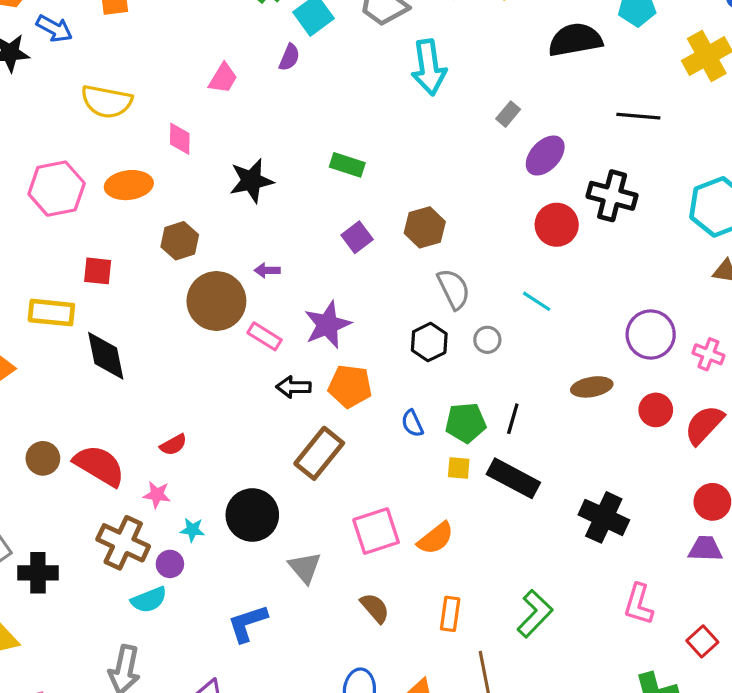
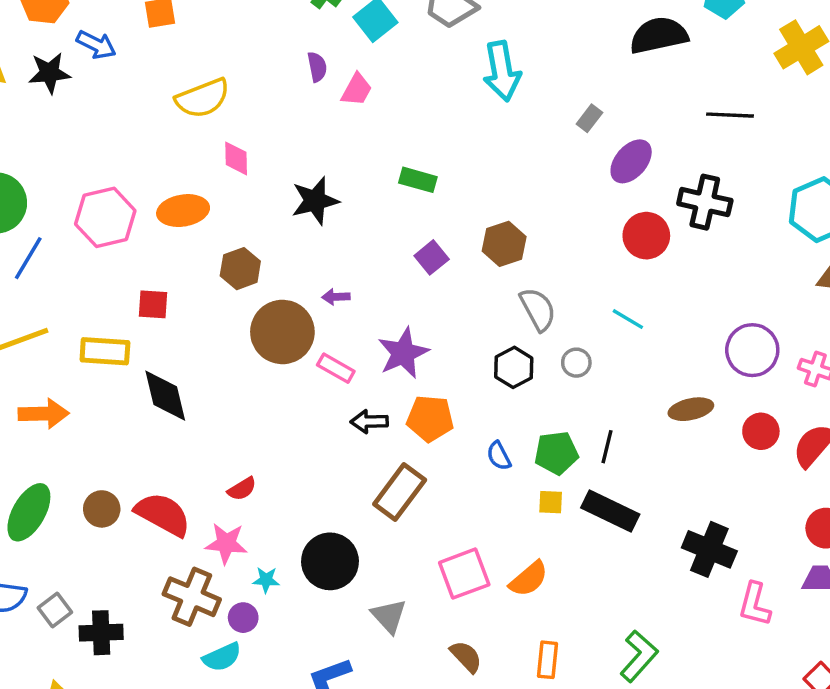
purple semicircle: (289, 57) -> (317, 67), moved, turned -32
pink trapezoid: (223, 78) -> (357, 90), moved
yellow semicircle: (107, 102) -> (203, 98), moved, turned -30
pink star: (157, 495) -> (226, 543), size x1.4
pink L-shape: (639, 604) -> (755, 604), moved

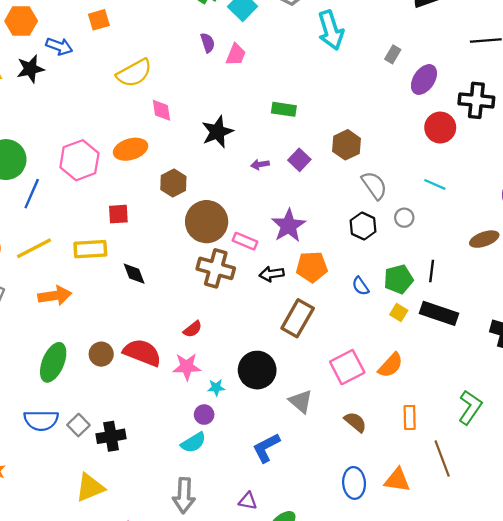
purple arrow: (336, 297) -> (260, 164), moved
black diamond: (165, 396) -> (134, 274), size x0.7
yellow square: (551, 502) -> (399, 312), turned 36
brown cross: (192, 597) -> (216, 268), moved

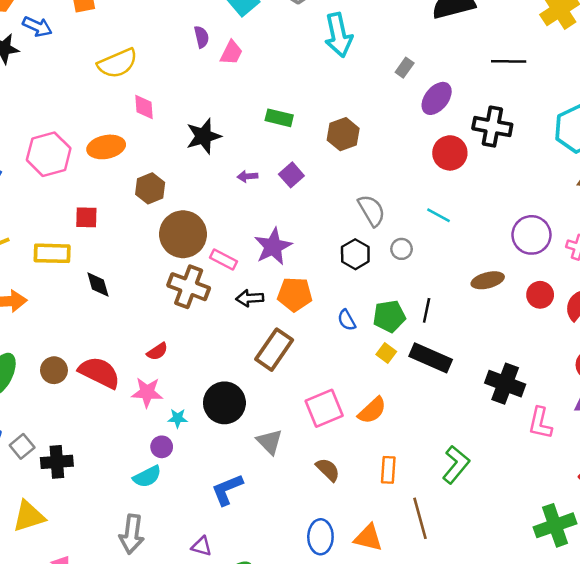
brown hexagon: (347, 145) -> (343, 134), moved

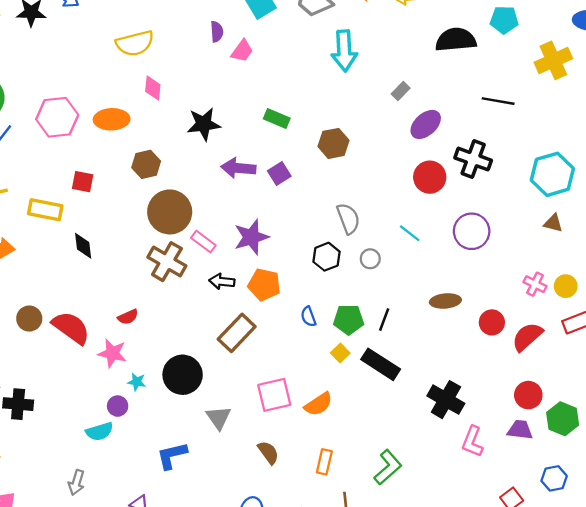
purple arrow: (247, 176) -> (238, 168), size x1.8
purple circle: (531, 235) -> (472, 231), moved
gray arrow: (132, 534) -> (76, 482), size x0.7

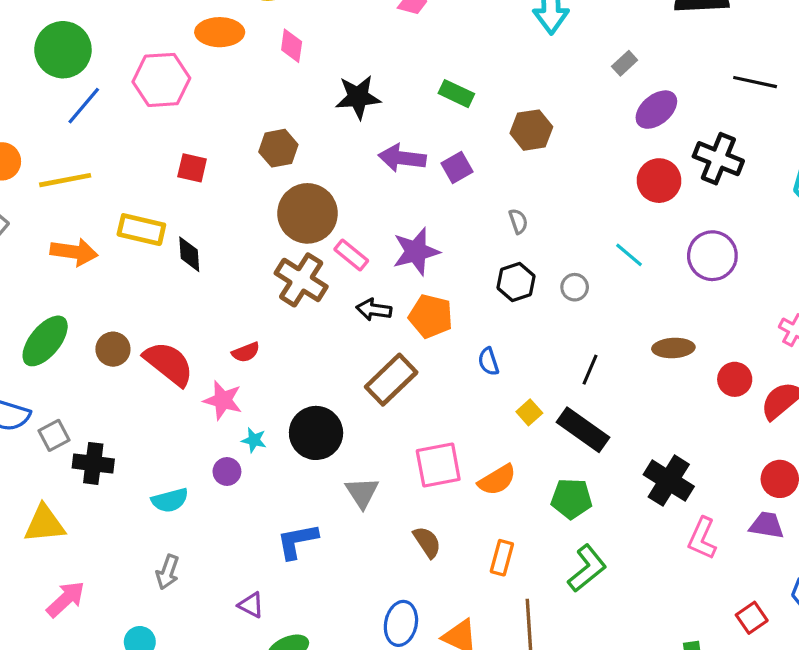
orange ellipse: (112, 119) -> (220, 32), moved
yellow rectangle: (45, 210) -> (141, 230), moved
gray semicircle: (348, 219) -> (518, 221), moved, size x0.6
green pentagon: (349, 319) -> (571, 499), moved
cyan semicircle: (100, 431) -> (170, 500), moved

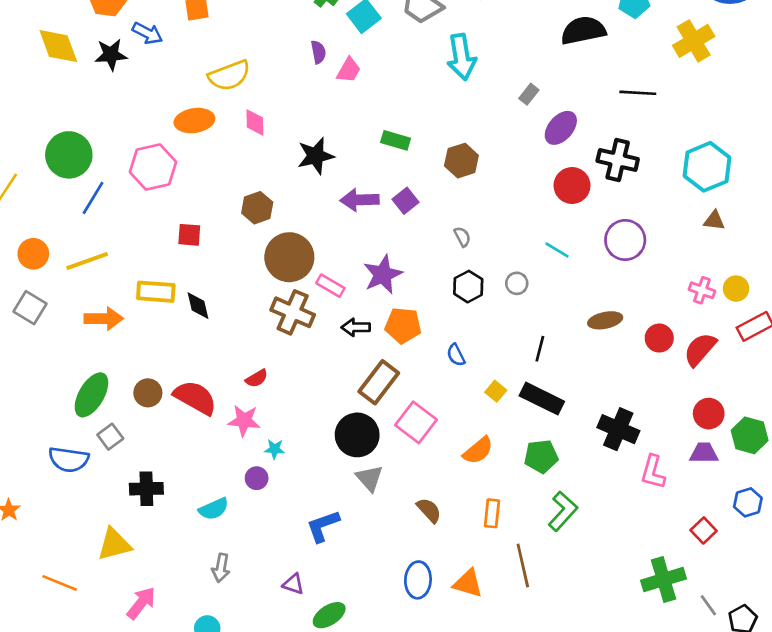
black circle: (316, 433) -> (357, 435), moved
gray square: (54, 435) -> (110, 437), moved
pink square: (438, 465) -> (416, 422), moved, turned -33

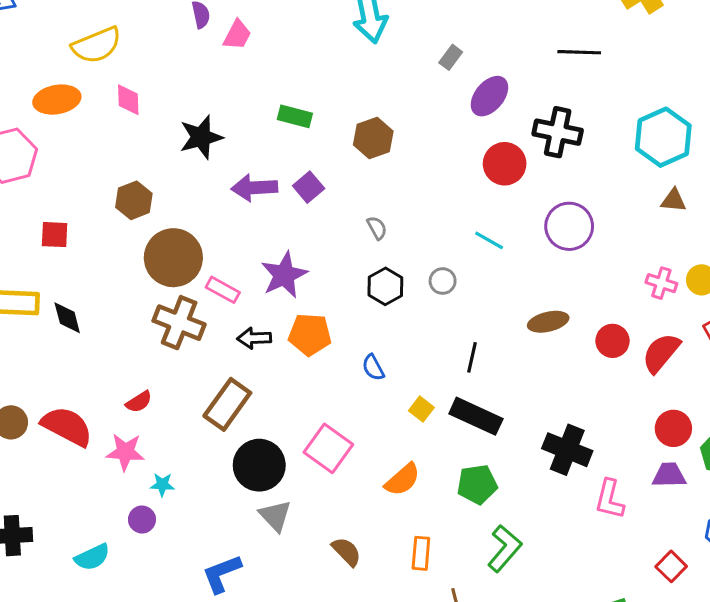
brown rectangle: (379, 382) -> (227, 404), moved

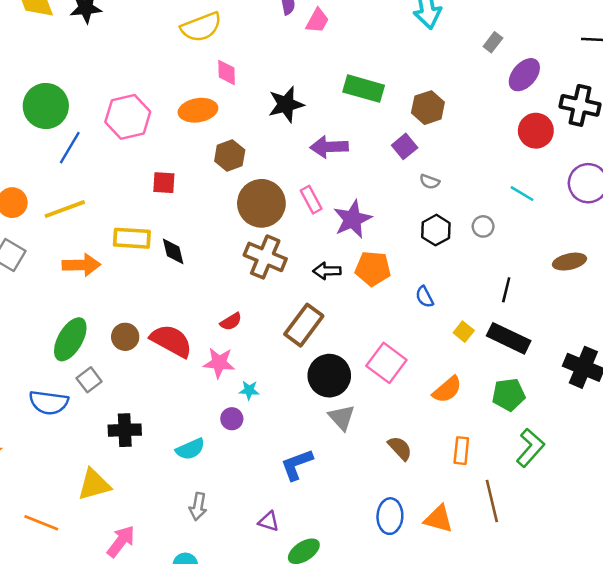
orange ellipse: (57, 100) -> (198, 110), moved
green rectangle: (295, 116) -> (364, 89), size x1.4
purple square: (309, 187) -> (405, 146), moved
gray semicircle: (377, 228) -> (430, 182), turned 138
pink rectangle: (223, 290) -> (311, 200), moved, turned 32

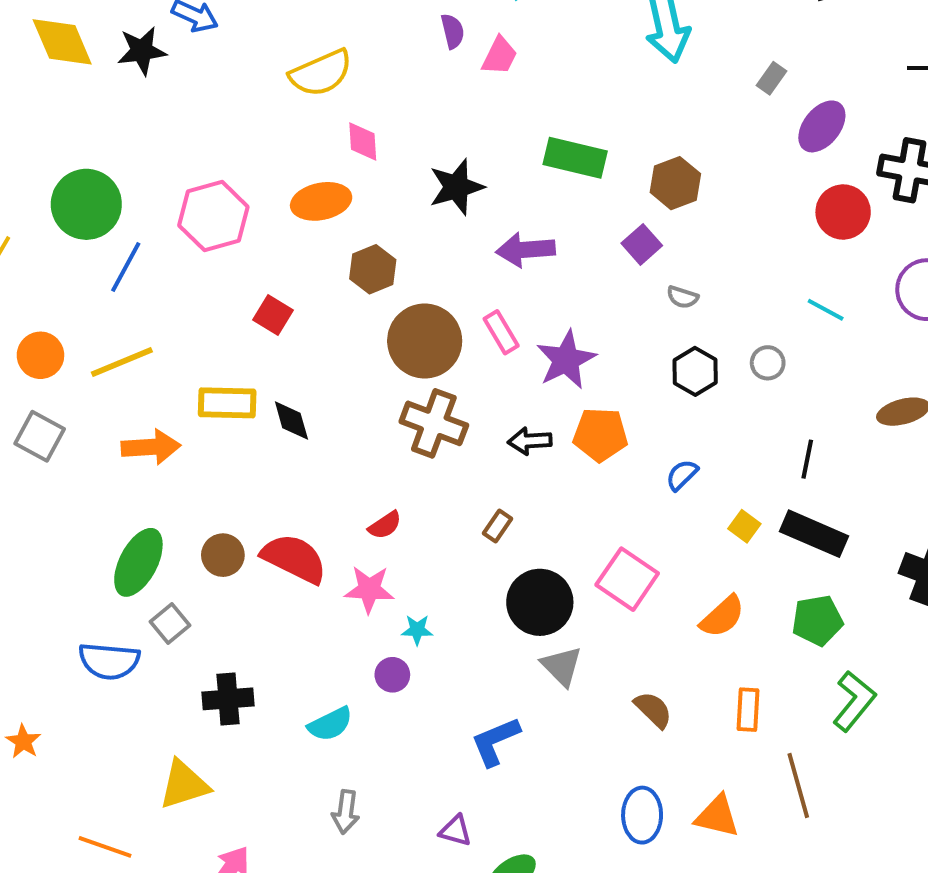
red square: (164, 183) -> (273, 315), turned 30
blue semicircle: (425, 297) -> (682, 475), turned 75
brown rectangle: (304, 325) -> (498, 526), size x0.5

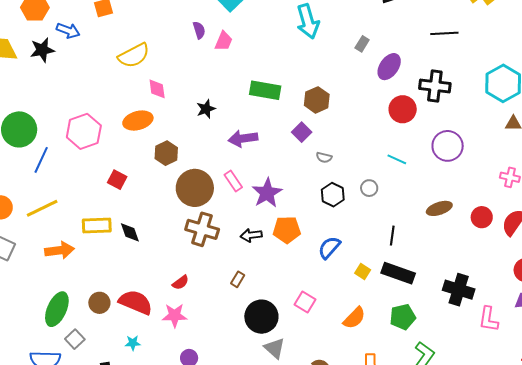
black star: (456, 187) -> (206, 109), size x0.7
blue semicircle: (682, 475) -> (329, 248), size x1.4
pink square: (627, 579) -> (305, 302), size x0.7
cyan star: (417, 630) -> (133, 343), moved

